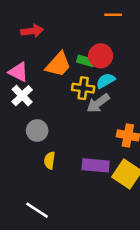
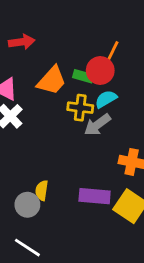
orange line: (113, 15) -> (113, 50), moved, turned -63
gray circle: (37, 131) -> (27, 205), moved

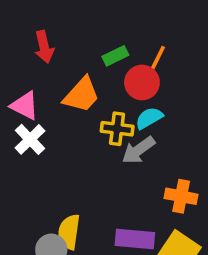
red arrow: (22, 42) -> (44, 47), turned 85
green rectangle: (83, 76) -> (115, 56), moved, turned -42
yellow semicircle: (42, 190) -> (69, 232), size x1.4

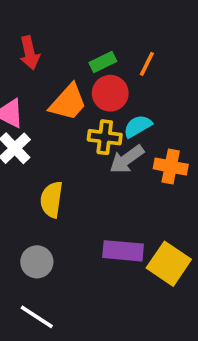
red circle: (142, 82) -> (110, 93), moved
orange cross: (181, 196) -> (171, 167), moved
yellow semicircle: (69, 232) -> (52, 200), moved

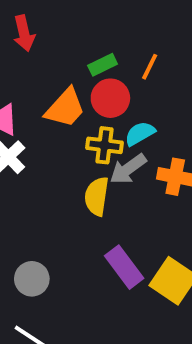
red arrow: (30, 53) -> (24, 33), moved
yellow semicircle: (52, 200) -> (97, 196), moved
purple rectangle: (123, 251) -> (124, 267), turned 48

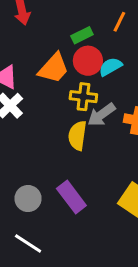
orange line: (150, 67) -> (119, 22), moved
cyan semicircle: (140, 134) -> (110, 67), moved
purple rectangle: (124, 267) -> (71, 197), moved

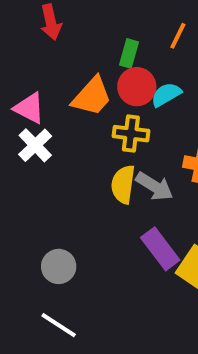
green rectangle: (82, 35) -> (129, 53), turned -48
gray arrow: (101, 115) -> (154, 186), moved, turned -112
purple rectangle: (71, 197) -> (160, 249), moved

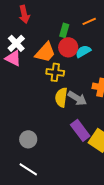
orange line: (178, 36) -> (89, 21), turned 40
yellow cross: (131, 134) -> (55, 72), moved
white cross: (35, 145) -> (16, 43), moved

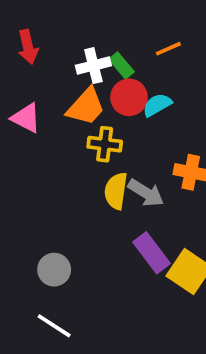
red arrow: (24, 14) -> (28, 47), moved
green rectangle: (64, 30) -> (122, 66), turned -56
white cross: (16, 43) -> (93, 66), moved, turned 30

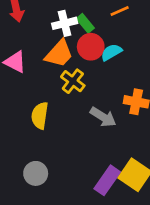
yellow cross: (105, 144) -> (73, 81), turned 30
yellow semicircle: (116, 191) -> (40, 116), moved
purple rectangle: (151, 253) -> (107, 180), moved, turned 72

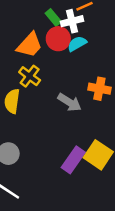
white cross: (65, 23) -> (72, 21), moved
yellow cross: (73, 81) -> (30, 76), moved

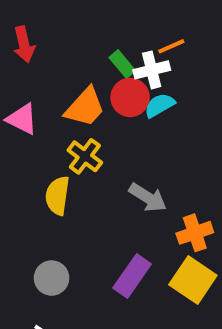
orange cross: (99, 89) -> (195, 233), moved, turned -30
purple rectangle: (73, 160) -> (132, 276), moved

